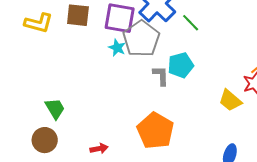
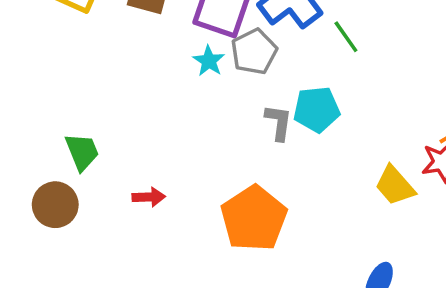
gray pentagon: (141, 39) -> (254, 52), size x0.7
red arrow: (99, 149) -> (149, 197), moved

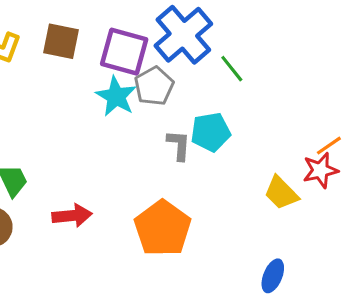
cyan star: (209, 61) -> (116, 96), size x1.5
red arrow: (149, 197) -> (72, 216), size x1.4

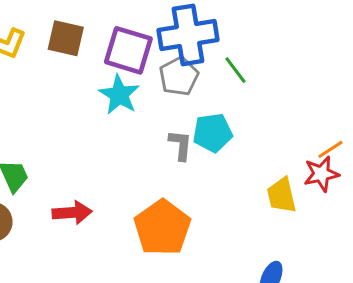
blue cross: (183, 35) -> (188, 35), turned 30
gray pentagon: (154, 86) -> (179, 76), moved
yellow trapezoid: (281, 193) -> (282, 195), turned 30

